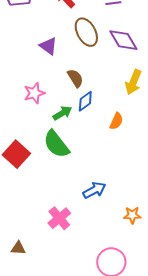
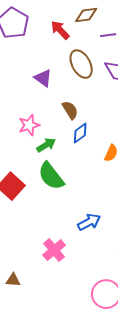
green arrow: (62, 113) -> (46, 145), moved

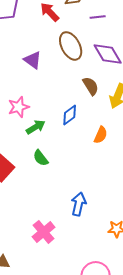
brown semicircle: (70, 110) -> (91, 86), moved
green semicircle: (51, 176) -> (41, 158), size x0.6
blue arrow: (89, 222) -> (79, 204), turned -50

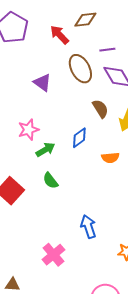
purple line: (98, 17) -> (107, 50), moved
orange semicircle: (101, 135) -> (110, 158), turned 60
blue arrow: (79, 204) -> (88, 227), turned -30

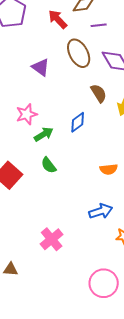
purple line: (107, 50) -> (99, 25), moved
orange semicircle: (110, 158) -> (109, 169), moved
blue arrow: (88, 227) -> (101, 211), moved, turned 90

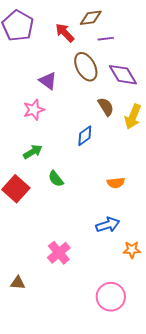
pink star: (27, 114) -> (34, 110), moved
green arrow: (44, 134) -> (33, 152), moved

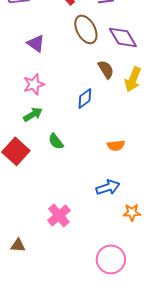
purple triangle: (48, 81) -> (36, 43), moved
pink star: (34, 110) -> (34, 84), moved

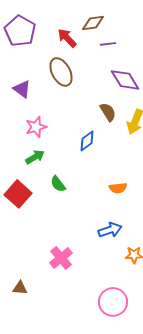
brown ellipse: (86, 29) -> (61, 72), moved
purple triangle: (36, 43) -> (22, 89), moved

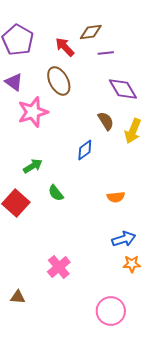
purple triangle: (22, 89) -> (14, 82), moved
pink star: (36, 127) -> (33, 112), moved, size x1.4
blue arrow: (110, 230) -> (124, 239), moved

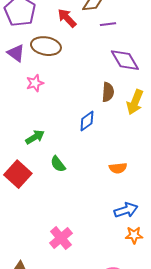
brown ellipse: (59, 81) -> (46, 46), moved, turned -52
pink star: (33, 112) -> (35, 83), size x0.6
brown semicircle: (106, 121) -> (108, 92), turned 36

